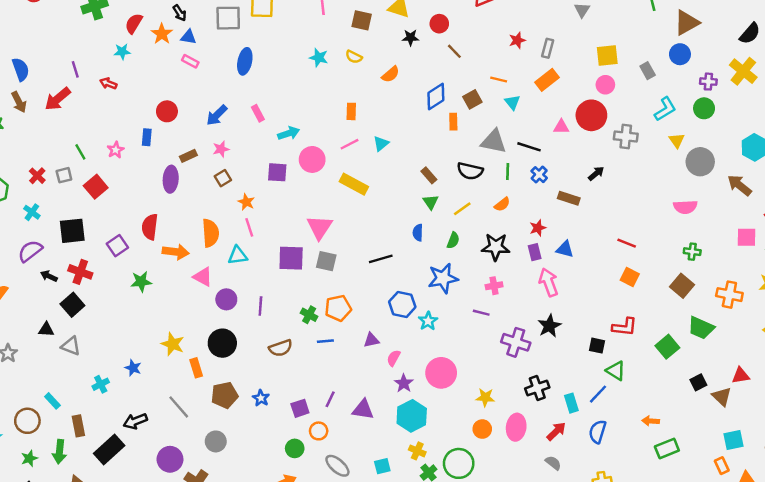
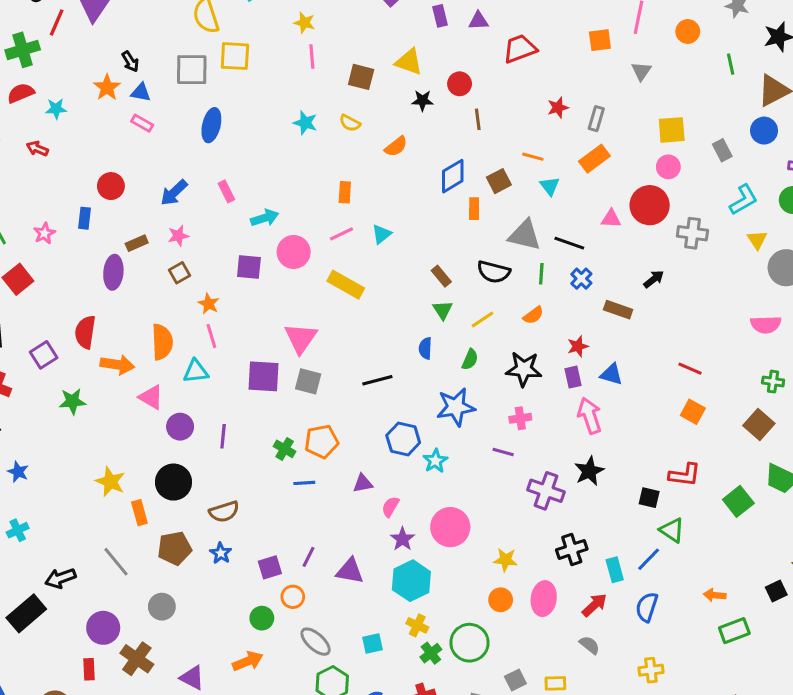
red semicircle: (134, 23) -> (21, 93), moved, turned 35
brown line: (454, 51) -> (478, 119), turned 35
brown semicircle: (281, 348) -> (224, 512), moved
blue star: (133, 368) -> (18, 472), moved
black square: (698, 382) -> (776, 591), moved

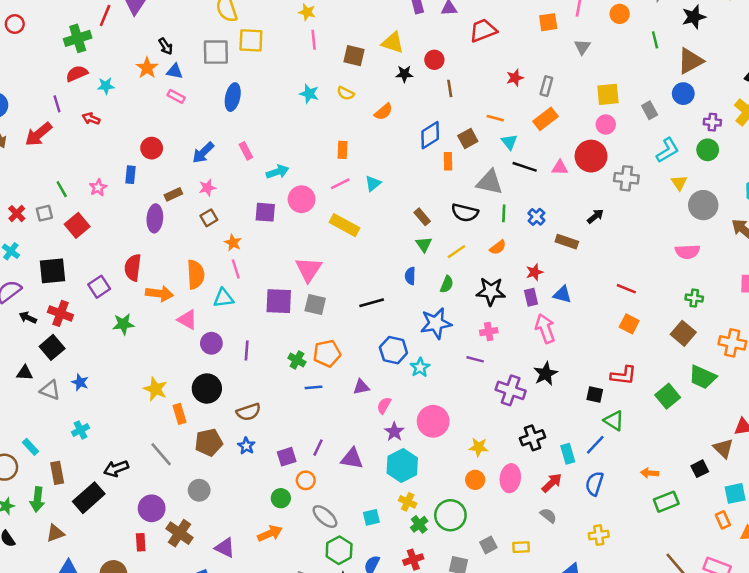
black line: (569, 243) -> (525, 167), moved

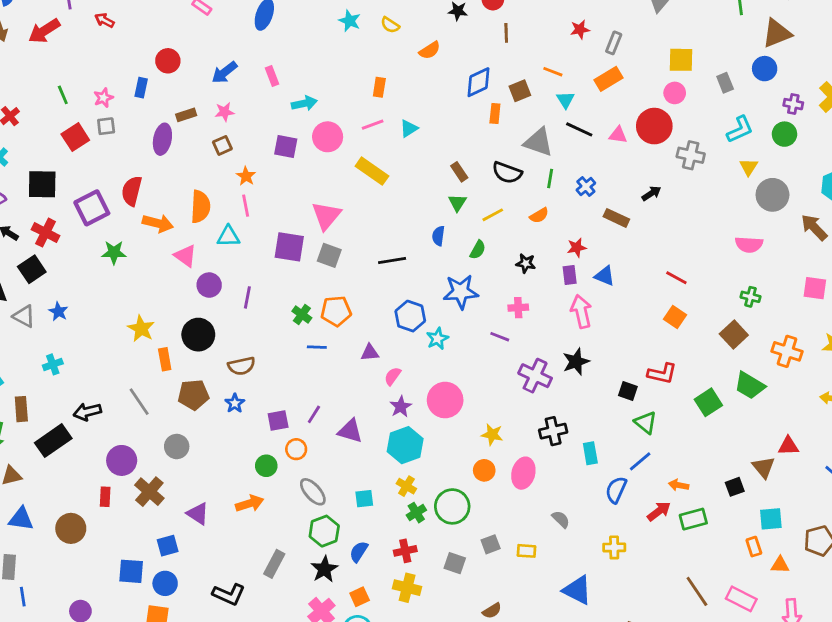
gray square: (44, 213) -> (106, 126), moved
purple square: (99, 287) -> (92, 208), size x1.4
black star: (491, 291) -> (526, 263), size x0.6
blue line: (595, 445) -> (640, 461), moved
red arrow: (552, 483) -> (659, 511), moved

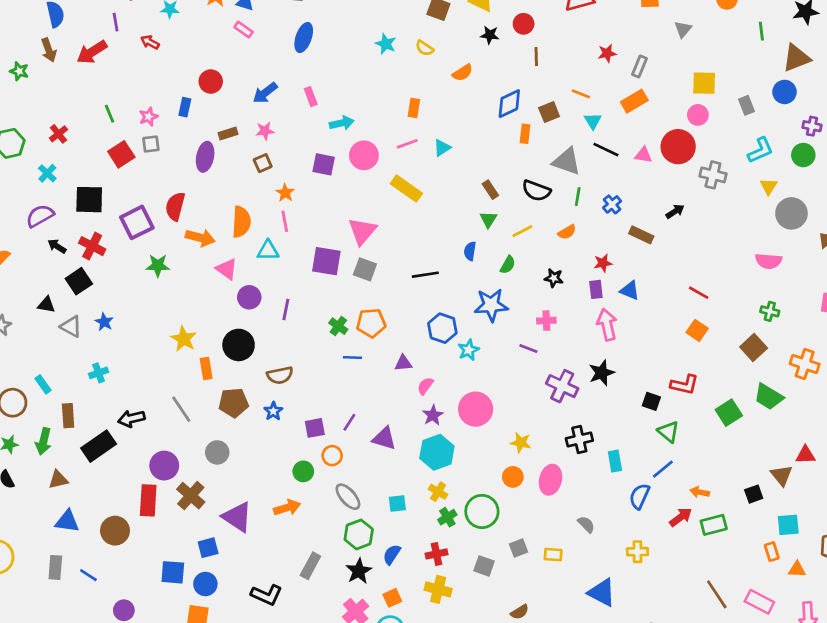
red rectangle: (105, 497) -> (148, 500), size x1.6
purple triangle: (198, 514) -> (237, 517), size x1.4
blue line: (23, 597) -> (88, 575), moved, turned -48

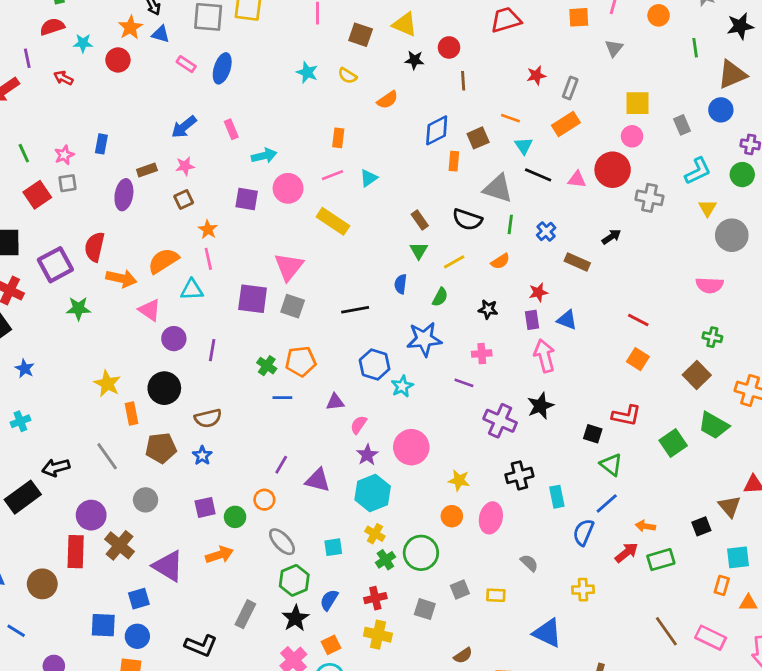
pink rectangle: (244, 30) -> (186, 64), moved
red circle: (211, 81) -> (118, 60), moved
orange semicircle: (241, 222) -> (163, 261), turned -124
purple square: (315, 428) -> (205, 507), moved
orange rectangle: (772, 552) -> (722, 585), turned 36

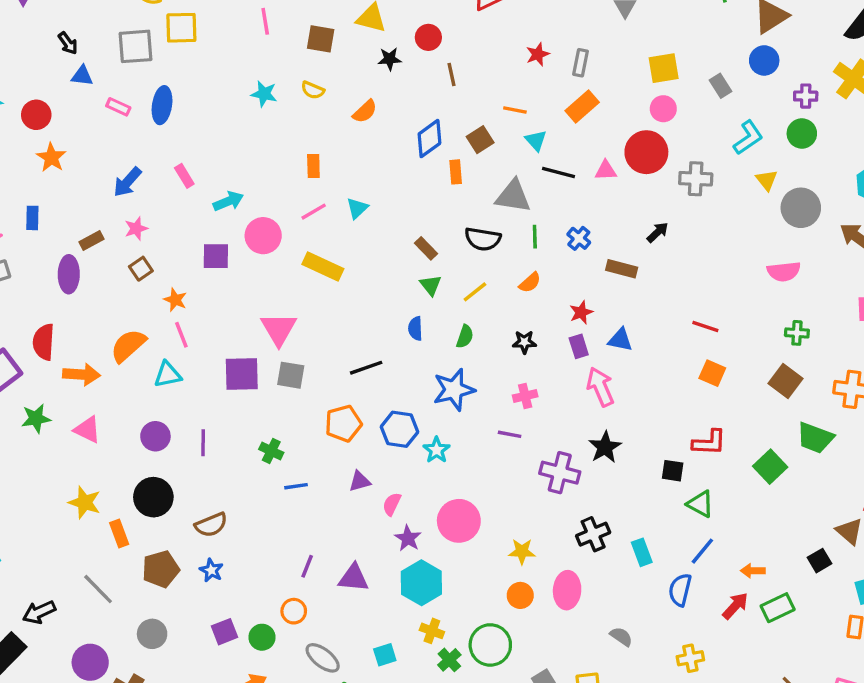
orange star: (130, 27) -> (51, 157), moved
pink triangle: (150, 310) -> (87, 430), moved
orange pentagon: (301, 361) -> (343, 423), moved

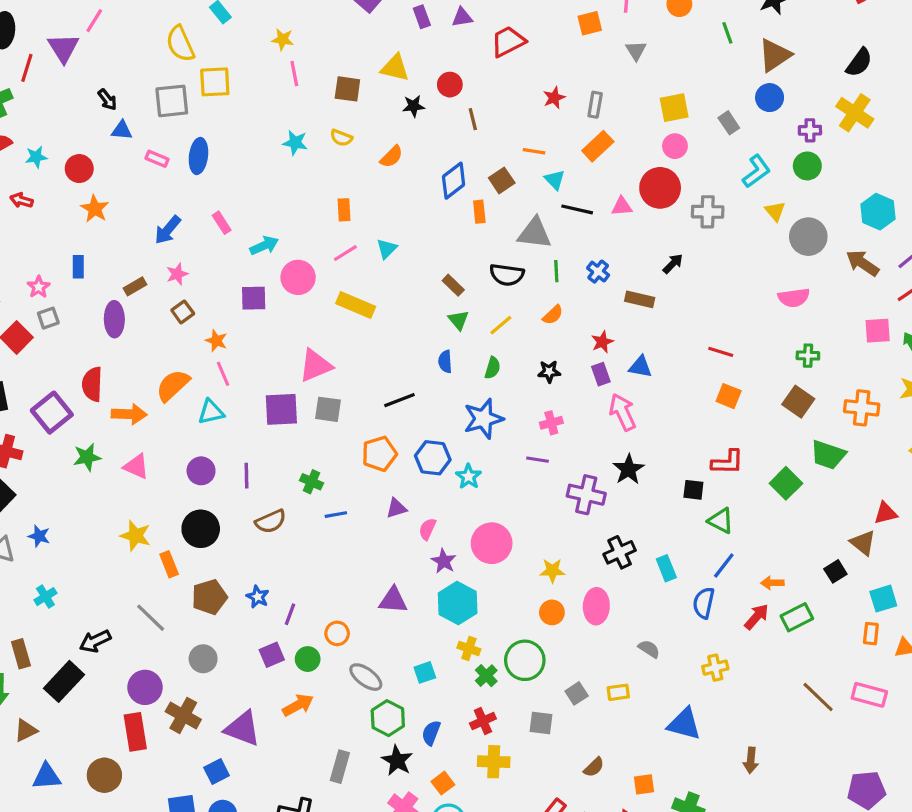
pink triangle: (279, 329) -> (315, 366), turned 39
brown semicircle: (211, 525) -> (271, 521), moved
purple line: (307, 566) -> (290, 614), moved

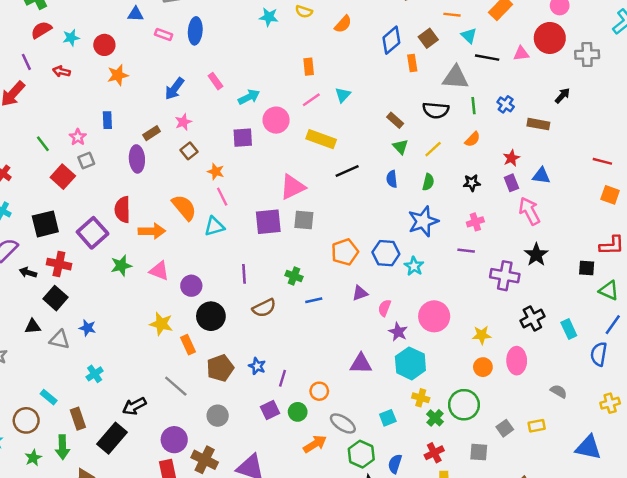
orange star: (95, 209) -> (118, 75), turned 30
orange semicircle: (173, 385) -> (184, 207), turned 96
black line: (399, 400) -> (347, 171), moved
purple circle: (201, 471) -> (191, 286), moved
orange arrow: (298, 705) -> (315, 444), moved

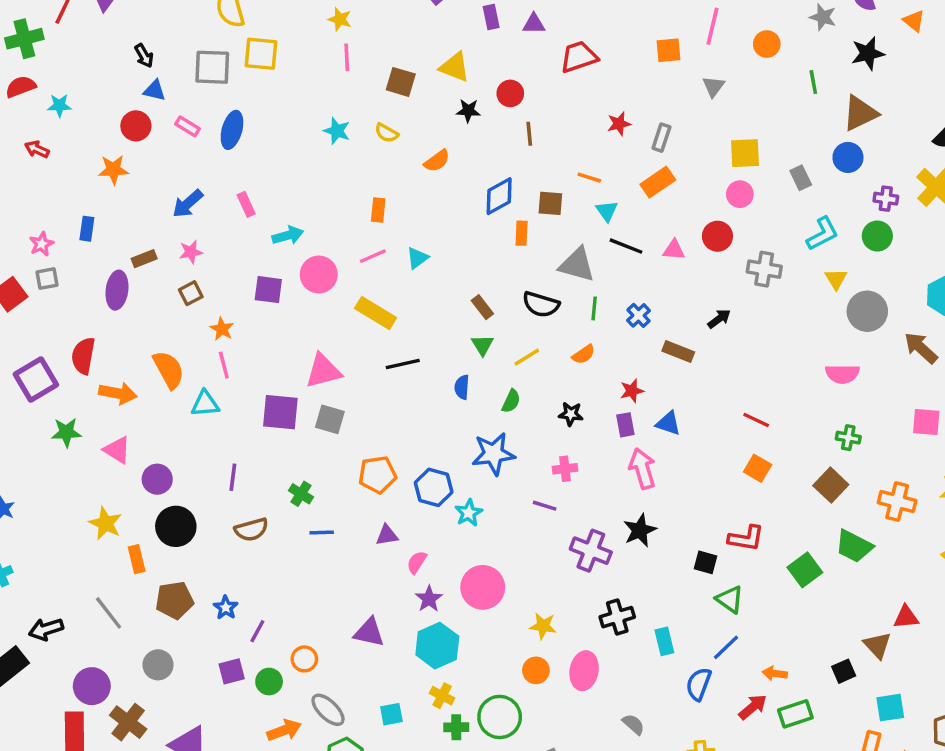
brown square: (428, 38) -> (550, 203), turned 30
red circle: (550, 38) -> (717, 236), size x0.7
red circle: (104, 45) -> (136, 126), moved
green cross: (435, 418) -> (456, 727), turned 35

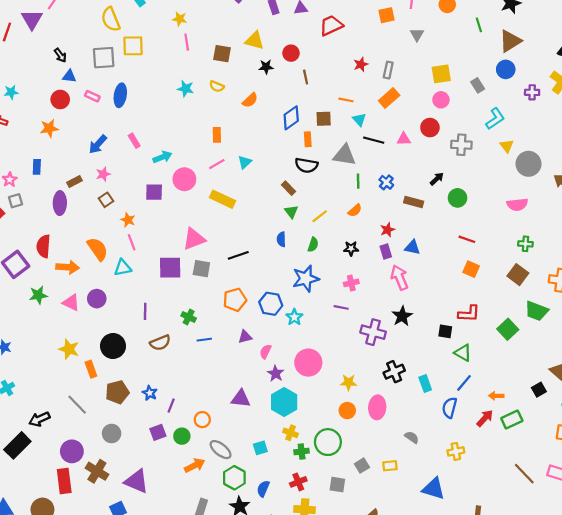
green circle: (877, 236) -> (458, 198), moved
black semicircle: (541, 304) -> (306, 165), moved
black line: (403, 364) -> (238, 255), moved
purple circle: (157, 479) -> (97, 299), moved

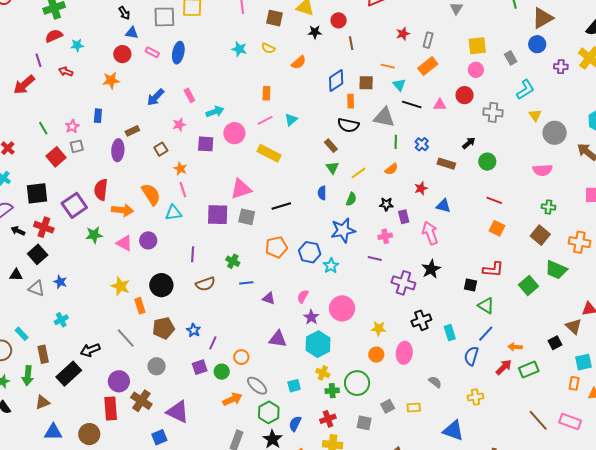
pink star: (103, 174) -> (179, 125), moved
purple rectangle: (386, 251) -> (404, 217), moved
purple triangle: (245, 337) -> (269, 298), moved, turned 32

